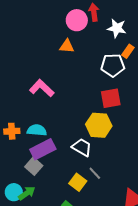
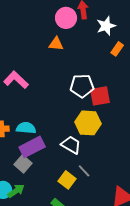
white star: (117, 28) -> (106, 26), turned -30
white pentagon: (113, 65) -> (82, 86), moved
pink L-shape: (42, 88) -> (16, 80), moved

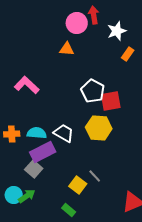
white pentagon: (82, 86) -> (93, 91), turned 30
white trapezoid: (71, 145) -> (64, 133), moved

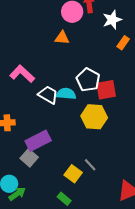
cyan semicircle: (37, 133) -> (66, 94), moved
white trapezoid: (64, 133) -> (48, 95), moved
green arrow: (27, 196) -> (17, 194), moved

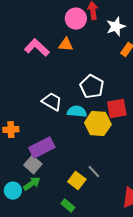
pink L-shape: (22, 74) -> (37, 48), moved
red square: (106, 90) -> (117, 109), moved
cyan semicircle: (66, 94) -> (77, 112), moved
green arrow: (17, 194) -> (32, 184), moved

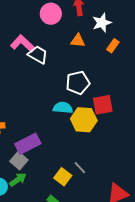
pink circle: (76, 19) -> (51, 14), moved
orange triangle: (66, 45) -> (78, 41), moved
white pentagon: (92, 87) -> (78, 83), turned 30
white trapezoid: (52, 102) -> (38, 55), moved

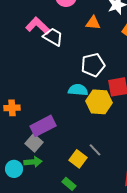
green arrow: (18, 180) -> (33, 162), turned 30

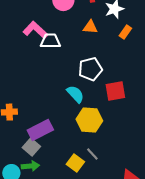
white trapezoid: (53, 37) -> (50, 41), turned -30
cyan semicircle: (78, 90) -> (75, 94), turned 42
yellow hexagon: (99, 102) -> (89, 120), moved

